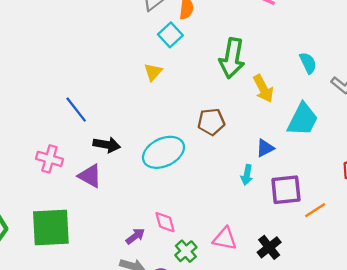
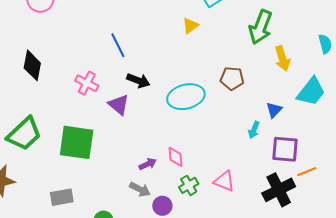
blue triangle: (265, 148) -> (274, 110), turned -30
black cross: (269, 247) -> (279, 190), moved, size x1.5

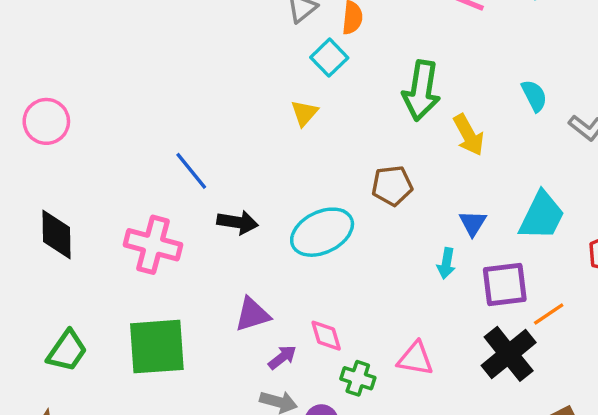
pink cross: (87, 83) -> (153, 245), size x1.4
cyan trapezoid: (311, 92) -> (542, 216), moved
purple triangle: (119, 105) -> (252, 314), moved, turned -45
green trapezoid: (24, 134) -> (67, 351), size x0.7
green cross: (189, 185) -> (358, 378), turned -30

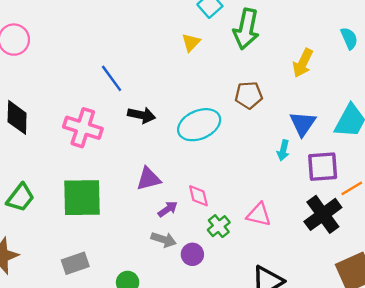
green arrow: (421, 91) -> (246, 29), moved
yellow arrow: (469, 135) -> (303, 63), turned 52
blue triangle: (473, 223) -> (303, 124), size x1.4
green cross: (358, 378) -> (219, 226), turned 30

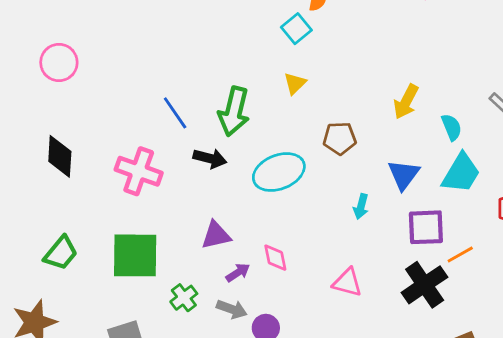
green arrow: (246, 29) -> (234, 111), moved
cyan semicircle: (349, 38) -> (452, 127), moved
yellow triangle: (191, 42) -> (295, 83), moved
cyan arrow: (283, 150) -> (361, 206), moved
green cross: (219, 226) -> (184, 298), moved

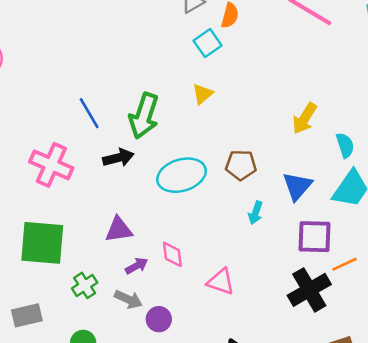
brown pentagon: (340, 138) -> (241, 165), moved
black arrow: (210, 158) -> (118, 158), turned -32
pink triangle: (347, 282) -> (221, 282), moved

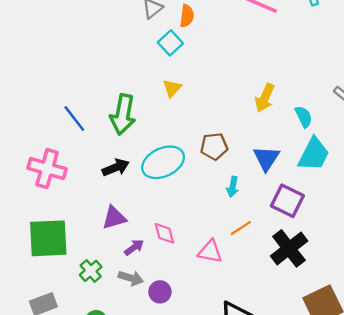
black arrow: (118, 158) -> (116, 167), moved
purple square: (314, 237) -> (287, 201), turned 32
orange line: (344, 264) -> (241, 228), moved

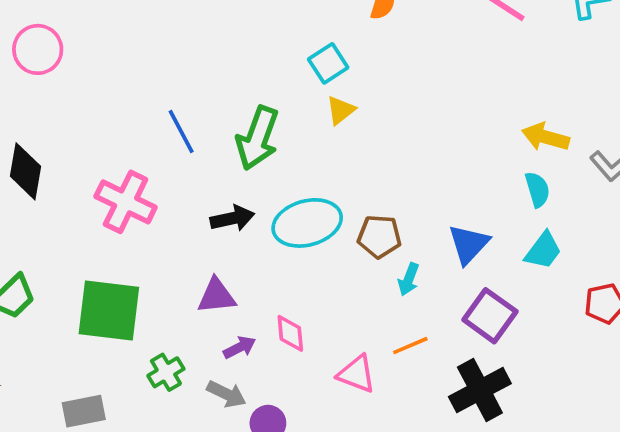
cyan square: (170, 43) -> (328, 63), moved
yellow arrow: (265, 98) -> (546, 137), moved, turned 72
brown pentagon: (214, 146) -> (379, 236), moved
cyan trapezoid: (314, 154) -> (543, 251), size x0.7

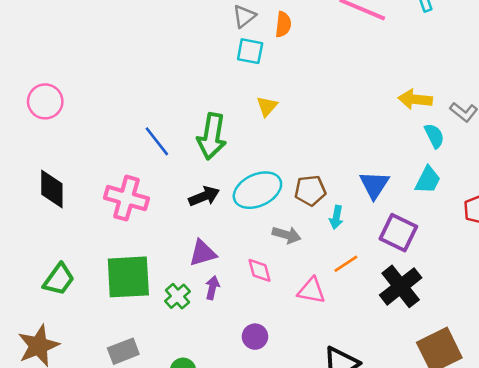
cyan square: (328, 63) -> (250, 51), moved, turned -36
cyan semicircle: (537, 190) -> (434, 136), moved
purple arrow: (240, 347) -> (212, 288), moved, turned -40
green cross: (166, 372) -> (178, 296), moved
gray arrow: (226, 394) -> (287, 235), moved

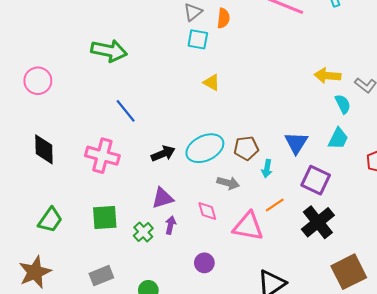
yellow triangle: (267, 106) -> (212, 82), turned -42
green arrow: (212, 136) -> (109, 51), moved, turned -88
green square: (128, 277) -> (105, 217), size x0.7
pink triangle: (311, 291) -> (248, 226), size x1.4

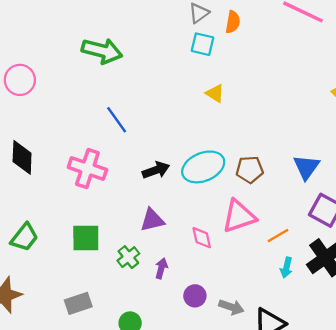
cyan arrow: (267, 169) -> (286, 268), moved
gray arrow: (228, 183) -> (231, 307), moved
purple arrow: (170, 225) -> (161, 268), moved
pink triangle: (248, 226) -> (239, 216), moved, turned -32

